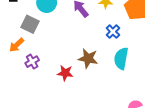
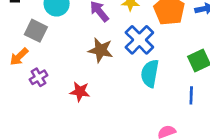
blue cross: (113, 32) -> (139, 40), size x1.6
brown star: (88, 58) -> (101, 50), moved

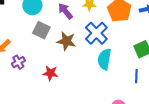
gray square: (36, 31) -> (41, 30), moved

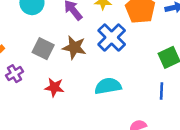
gray square: (41, 30) -> (43, 49), moved
cyan semicircle: (104, 59) -> (108, 86), moved, turned 70

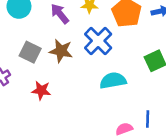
cyan semicircle: (108, 86) -> (113, 81), moved
blue line: (162, 91) -> (148, 119), moved

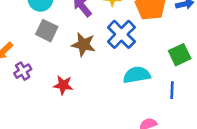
gray square: (30, 52) -> (47, 31), moved
blue line: (148, 119) -> (172, 90), moved

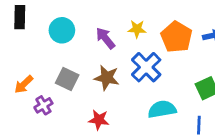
gray square: (47, 31) -> (67, 79), moved
red star: (63, 85) -> (99, 120), moved

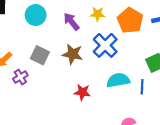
red star: (99, 120) -> (82, 92), moved
blue line: (199, 125) -> (142, 87), moved

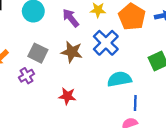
purple cross: (20, 77) -> (26, 76), moved
blue line: (142, 87) -> (135, 103), moved
red star: (82, 92) -> (67, 96), moved

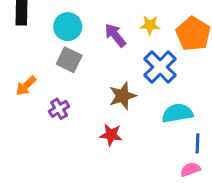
brown star: (72, 52) -> (123, 96), moved, turned -30
gray square: (38, 53) -> (69, 60), moved

